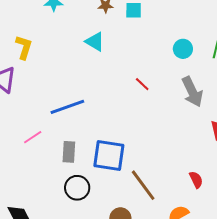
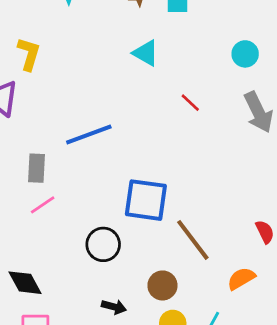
cyan triangle: (95, 42) -> (146, 53), moved
pink line: (33, 137) -> (43, 205), moved
gray rectangle: (69, 152) -> (36, 168), moved

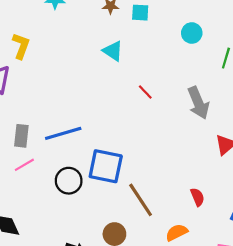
cyan circle: (245, 54) -> (192, 33), moved
blue line: (89, 134) -> (63, 133), moved
black circle: (103, 244) -> (69, 181), moved

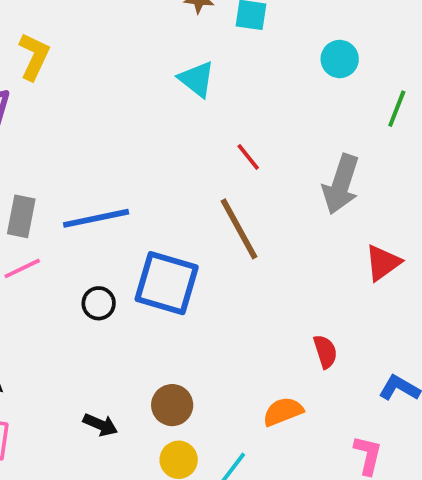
gray arrow: (198, 103) -> (341, 184), turned 36
black circle: (69, 181) -> (99, 303), size x0.7
brown line: (141, 200) -> (239, 229), moved

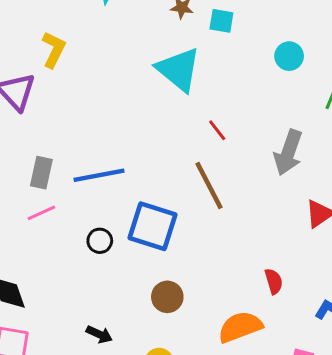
cyan triangle: (197, 79) -> (179, 70), size x1.6
brown circle: (172, 405) -> (167, 297), moved
orange semicircle: (283, 412) -> (240, 327), size x1.4

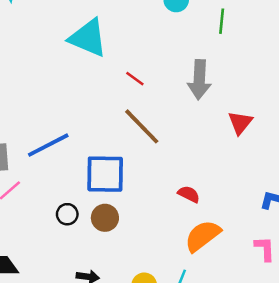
black circle: (100, 241) -> (67, 214), moved
red semicircle: (274, 281) -> (189, 194), moved, turned -30
brown circle: (167, 297) -> (105, 218), moved

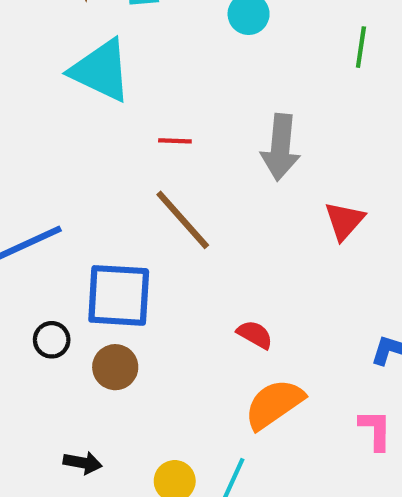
green line: (222, 21) -> (361, 47), moved
red line: (135, 79) -> (175, 141), turned -36
black circle: (67, 214) -> (52, 340), moved

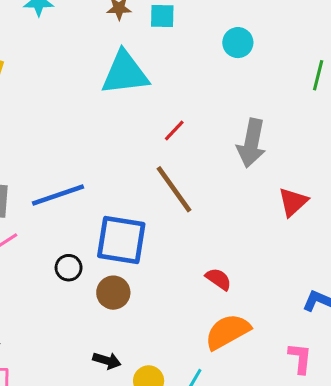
cyan triangle: (101, 70) -> (125, 73), turned -38
red line: (175, 141) -> (174, 130), turned -55
black arrow: (83, 463) -> (107, 361), moved

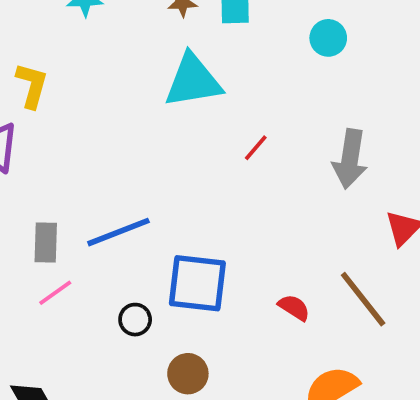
brown line: (174, 189) -> (363, 299), moved
red semicircle: (218, 279) -> (294, 308), moved
brown circle: (113, 293) -> (188, 374), moved

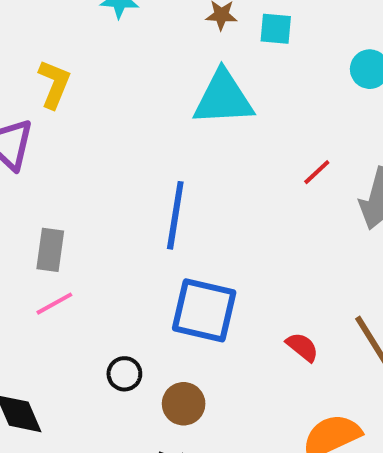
red line: (256, 148) -> (317, 172), moved
blue line: (118, 232) -> (175, 215), moved, turned -66
black circle: (135, 320) -> (124, 374), moved

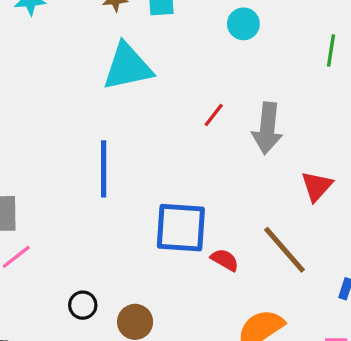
blue square: (204, 310) -> (181, 228), moved

